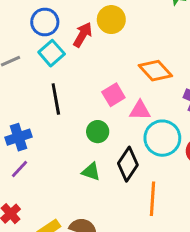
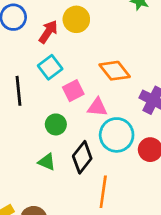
cyan square: (52, 53) -> (50, 67), moved

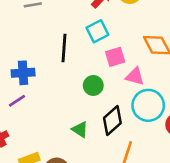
green triangle: (47, 162) -> (80, 129), moved

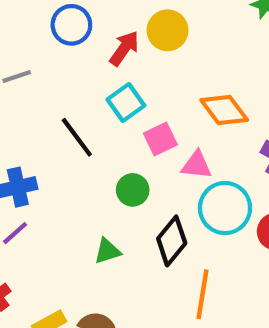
black line: (64, 48) -> (77, 137), turned -32
green triangle: (80, 129) -> (107, 251), moved, turned -42

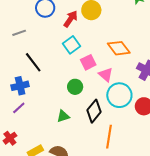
black line: (77, 137) -> (33, 62), moved
pink triangle: (197, 165) -> (106, 75), turned 35

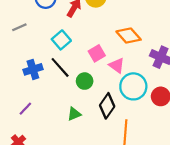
cyan square: (72, 45) -> (61, 40), moved
black line: (33, 62) -> (60, 67), moved
blue cross: (20, 86) -> (33, 69), moved

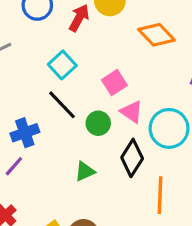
orange diamond: (129, 36) -> (156, 35), moved
pink triangle: (117, 65) -> (131, 112), moved
blue cross: (33, 69) -> (25, 133), moved

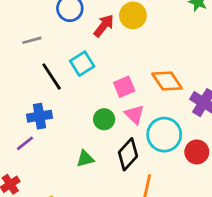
orange diamond: (156, 35) -> (167, 81), moved
black line: (62, 105) -> (52, 77), moved

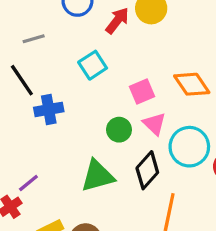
black line: (52, 77) -> (22, 80), moved
blue cross: (39, 116) -> (49, 109), moved
purple line: (25, 143) -> (28, 183), moved
green triangle: (85, 159) -> (97, 176), size x1.6

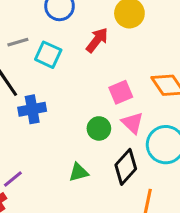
red arrow: (117, 21) -> (97, 40), moved
cyan square: (93, 65) -> (48, 55), moved, turned -32
green triangle: (97, 176) -> (78, 172), size x0.6

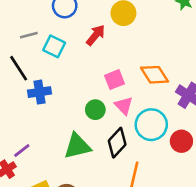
green triangle: (78, 172) -> (77, 146), size x1.6

